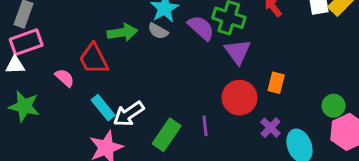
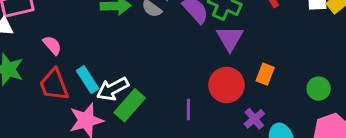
red trapezoid: (94, 59) -> (54, 85), moved
green circle: (334, 106) -> (319, 89), moved
green rectangle: (167, 135) -> (130, 105), moved

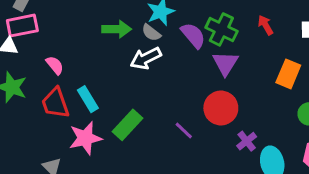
orange rectangle: (265, 74) -> (288, 74), moved, size x1.4
white arrow: (113, 89) -> (146, 58), moved
purple line: (188, 110) -> (184, 131), turned -48

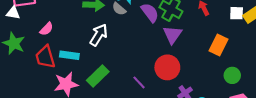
white arrow: (146, 58) -> (99, 35), moved, turned 145
pink semicircle: (55, 65) -> (46, 29), turned 80
cyan rectangle: (88, 99) -> (69, 55), turned -54

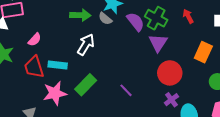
red circle: (167, 67) -> (170, 73), moved

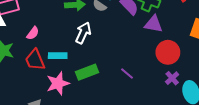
purple triangle: (158, 43) -> (153, 24), turned -48
green rectangle: (86, 85) -> (87, 72), turned 30

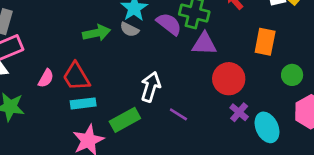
white arrow: (83, 33) -> (151, 87), moved
red trapezoid: (35, 60) -> (76, 76), moved

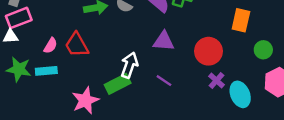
purple triangle: (204, 44) -> (164, 41), moved
white arrow: (151, 87) -> (129, 65), moved
cyan rectangle: (83, 103) -> (46, 71), moved

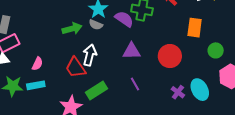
red trapezoid: (77, 45) -> (75, 68), moved
white arrow: (129, 65) -> (90, 55), moved
purple cross: (217, 80) -> (178, 92), moved
purple line: (164, 81) -> (135, 84), turned 32

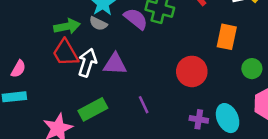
purple triangle: (132, 51) -> (115, 64), moved
red trapezoid: (75, 68) -> (65, 53), moved
purple cross: (178, 92) -> (199, 119), turned -32

